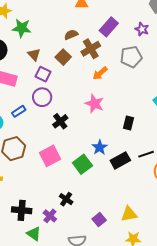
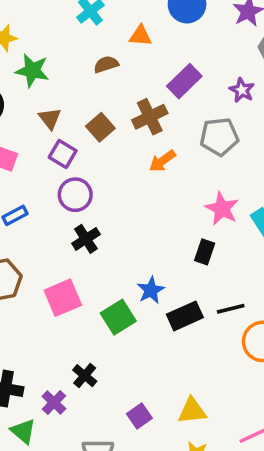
brown semicircle: (71, 35) -> (106, 64), moved
purple circle: (42, 97) -> (75, 195), moved
pink star: (94, 104) -> (222, 209), moved

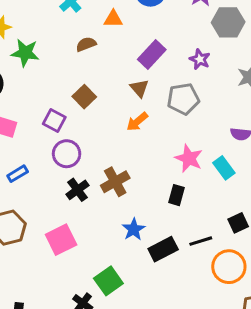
brown cross: (150, 117) -> (115, 182), moved
brown triangle: (50, 118) -> (139, 88), moved
green square: (118, 317) -> (108, 281), moved

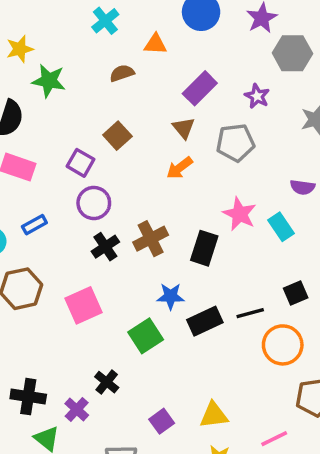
black rectangle: (176, 195) -> (204, 248), moved, size x1.4
blue star: (134, 229) -> (171, 296), turned 30
green square: (108, 281) -> (146, 336), moved

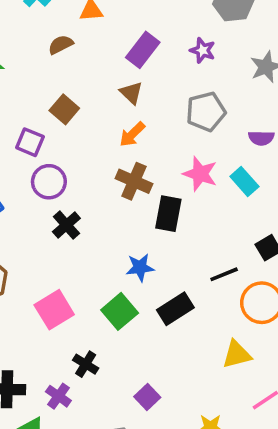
gray pentagon: (235, 143) -> (206, 112), moved
brown cross: (151, 239) -> (134, 181), moved, turned -32
pink square: (84, 305) -> (54, 310), moved
black rectangle: (205, 321) -> (175, 309), moved
yellow triangle: (214, 415) -> (237, 354), moved

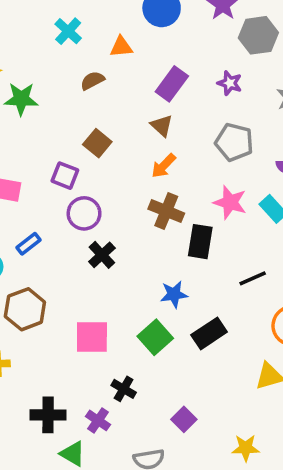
gray pentagon: (206, 112) -> (234, 142), turned 30
black line: (224, 274) -> (253, 278), moved
pink square: (54, 310) -> (92, 337), turned 33

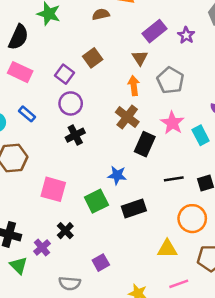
purple star: (230, 83) -> (186, 35), moved
gray pentagon: (234, 142) -> (170, 80), moved
orange arrow: (164, 166) -> (134, 86), turned 114
blue rectangle: (28, 244) -> (27, 114), turned 63

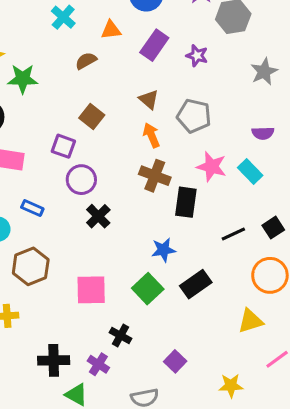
purple rectangle: (154, 31) -> (154, 45), moved

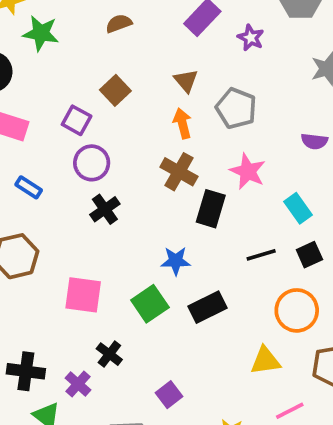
cyan rectangle: (250, 171) -> (298, 208), moved

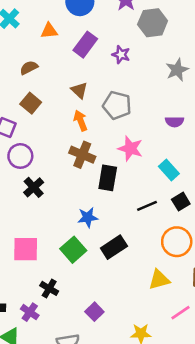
brown semicircle: (119, 23) -> (29, 68), moved

